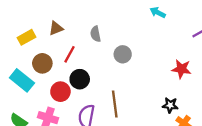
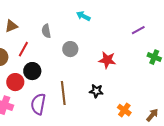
cyan arrow: (158, 12) -> (83, 16), moved
red star: (181, 69) -> (107, 60), moved
black star: (170, 105) -> (96, 91), moved

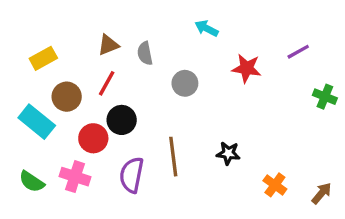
brown triangle: (11, 26) -> (108, 45), moved
red star: (107, 60) -> (247, 68), moved

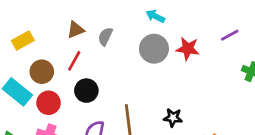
gray semicircle: (145, 53) -> (105, 37), turned 36
gray circle: (185, 83) -> (154, 49), moved, size x1.4
red circle: (93, 138) -> (49, 103), moved

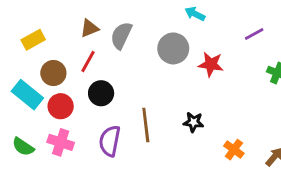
cyan arrow: (155, 16) -> (195, 14), moved
gray semicircle: (105, 37) -> (121, 35), size x1.4
red star: (188, 49) -> (211, 64), moved

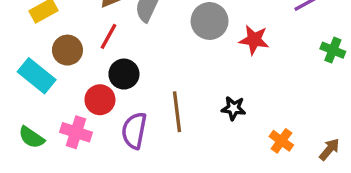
red circle: (61, 106) -> (100, 100), moved

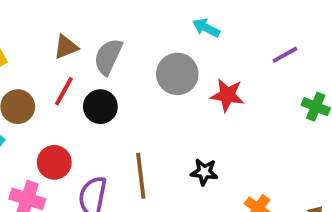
black circle: (124, 74) -> (100, 107), moved

